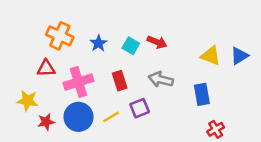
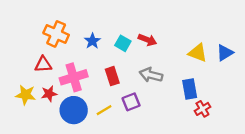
red star: (46, 122) -> (49, 94), moved
red cross: (216, 129) -> (202, 109), moved

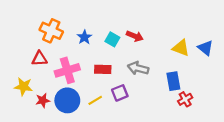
blue triangle: (225, 53) -> (206, 48), turned -49
red rectangle: (112, 76) -> (103, 69), turned -70
red star: (49, 94) -> (43, 100), moved

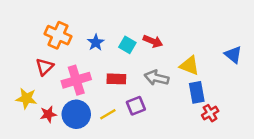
yellow triangle: (181, 48) -> (189, 66), moved
red triangle: (39, 59) -> (45, 67), turned -42

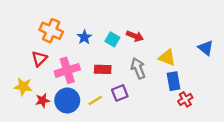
gray arrow: (157, 78) -> (138, 68), turned 54

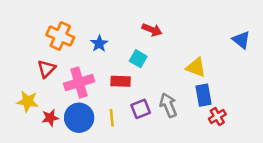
red arrow: (135, 36) -> (152, 30), moved
cyan square: (112, 39) -> (138, 59), moved
blue triangle: (206, 48) -> (241, 40), moved
gray arrow: (138, 68) -> (168, 105), moved
yellow line: (95, 100) -> (112, 118), turned -64

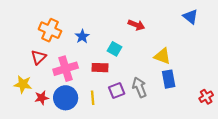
red arrow: (152, 30) -> (136, 25), moved
blue triangle: (241, 40) -> (190, 17), moved
red cross: (217, 116) -> (206, 97), moved

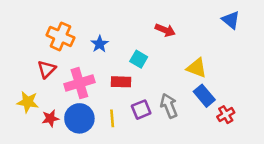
blue rectangle: (169, 79) -> (204, 96), turned -30
red cross: (206, 97) -> (226, 115), moved

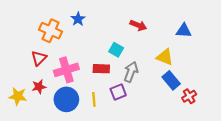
blue triangle: (231, 20) -> (184, 31), moved, turned -35
blue star: (100, 44) -> (78, 19), moved
yellow star: (28, 102) -> (18, 96), moved
gray arrow: (169, 106) -> (131, 72), moved, turned 42
red star: (50, 118) -> (39, 87), moved

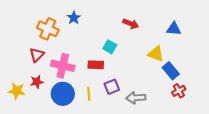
pink cross: (66, 70) -> (63, 66), turned 30
gray arrow: (131, 72) -> (136, 98), moved, turned -114
blue rectangle: (171, 80) -> (171, 71), moved

